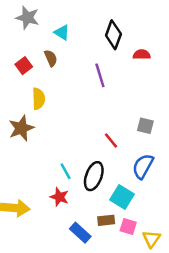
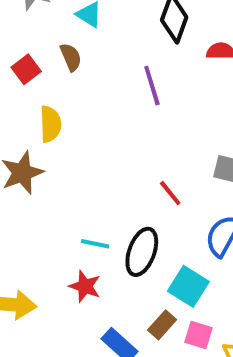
cyan line: (66, 171) -> (95, 244), turned -49
brown rectangle: (106, 220) -> (162, 325), turned -42

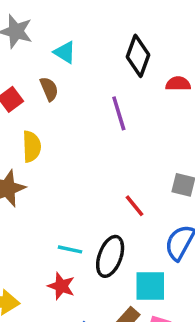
cyan square: (188, 286) -> (150, 286), turned -32

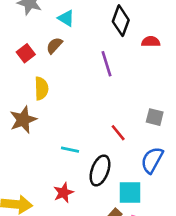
brown semicircle: (49, 89) -> (54, 45), turned -114
cyan line: (70, 249) -> (70, 150), moved
red star: (61, 286) -> (64, 193), turned 30

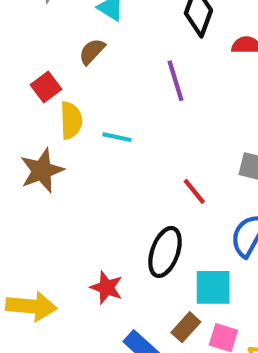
red square: (26, 53) -> (46, 87), moved
cyan line: (70, 150) -> (117, 137), moved
red star: (64, 193) -> (107, 287), turned -30

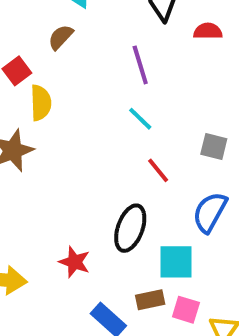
cyan line: (117, 137) -> (140, 119), moved, turned 32
brown rectangle: (186, 327) -> (150, 300), turned 36

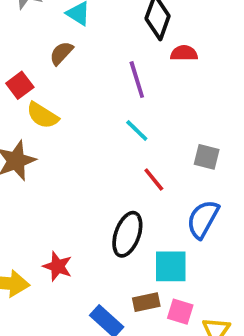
red semicircle: (208, 31) -> (184, 53), moved
yellow semicircle: (41, 103) -> (42, 115), turned 124
red star: (75, 262) -> (58, 266), moved

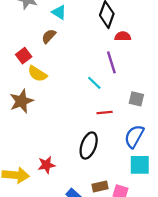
purple line: (137, 80) -> (111, 62), moved
red line: (154, 180) -> (105, 112), turned -56
red star: (58, 266) -> (46, 165), turned -30
cyan square: (171, 266) -> (140, 165), moved

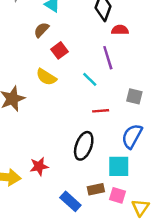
red square: (24, 56) -> (60, 50), moved
yellow semicircle: (37, 74) -> (46, 77), moved
cyan square: (140, 165) -> (119, 166), moved

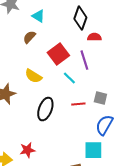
red square: (60, 50) -> (58, 54), moved, size x1.5
gray square: (134, 96) -> (100, 98), moved
black ellipse: (84, 146) -> (45, 109), moved

